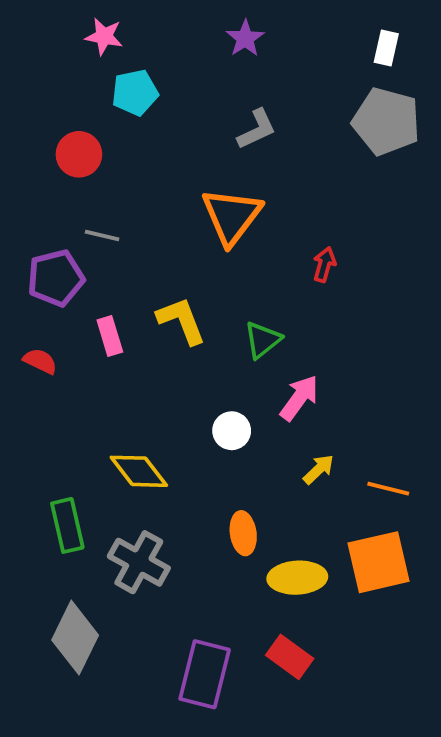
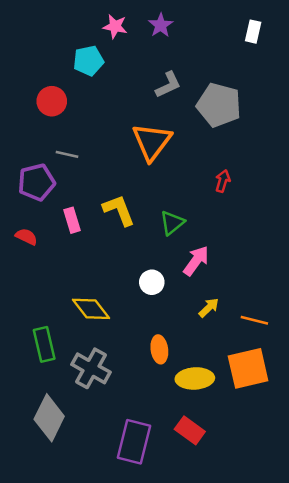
pink star: (104, 36) -> (115, 26), moved
gray pentagon: (386, 121) -> (219, 105), moved
red arrow: (324, 264) -> (223, 181), moved

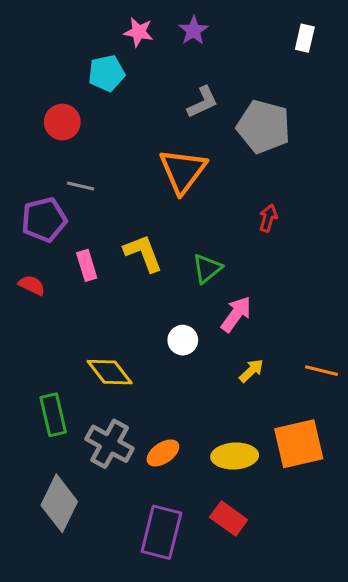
orange line: (254, 320) -> (322, 371), moved
orange ellipse: (159, 349) -> (163, 453), moved, turned 64

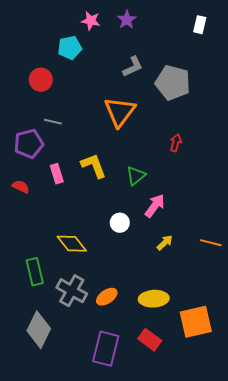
orange square: (299, 444) -> (196, 322), moved

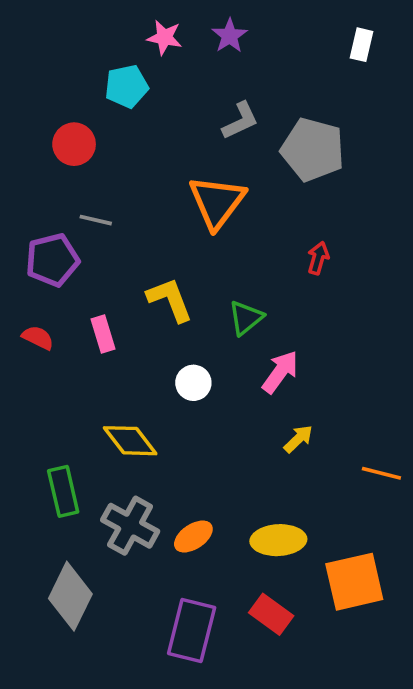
pink rectangle: (57, 174) -> (103, 334), moved
white circle: (120, 223) -> (193, 383), moved
orange line: (211, 243) -> (381, 473), moved

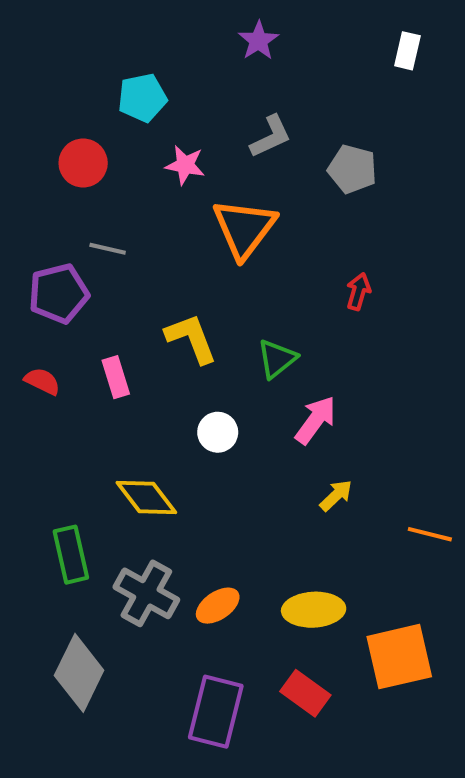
pink star: (164, 37) -> (185, 165), moved
gray pentagon: (313, 150) -> (352, 169), size x0.7

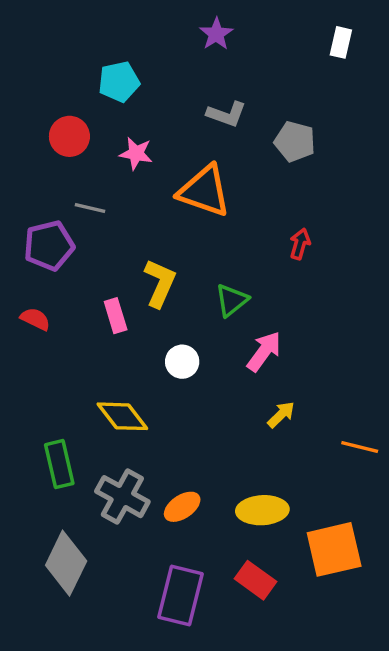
gray L-shape: (271, 136) -> (227, 114), turned 45
pink star: (185, 165) -> (136, 153), moved
orange triangle: (244, 228) -> (204, 191), turned -48
yellow L-shape: (191, 338) -> (160, 283), turned 45
pink rectangle: (116, 377) -> (116, 316), moved

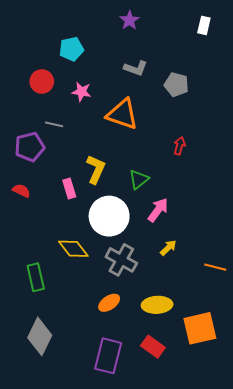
white circle: (182, 362) -> (109, 216), size x2.0
gray cross: (122, 497) -> (121, 260), moved

